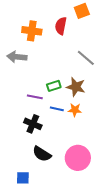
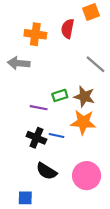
blue line: (57, 109) -> (56, 136), moved
orange star: (75, 110) -> (83, 122), size x1.6

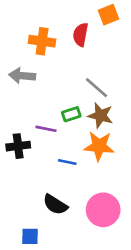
gray line: (95, 64) -> (96, 88), moved
black cross: (36, 138) -> (18, 146), moved, turned -30

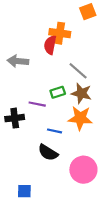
red semicircle: (81, 35) -> (50, 45), moved
orange cross: (42, 41) -> (60, 33), moved
black semicircle: (55, 205) -> (48, 152), moved

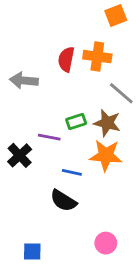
orange cross: (60, 33) -> (97, 57), moved
gray line: (78, 71) -> (121, 93), moved
black cross: (15, 118) -> (20, 155), turned -36
pink circle: (83, 170) -> (106, 243), moved, size x0.6

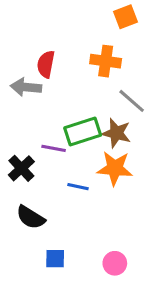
red semicircle: (66, 59) -> (46, 64), moved
green rectangle: (76, 122) -> (83, 132), size x1.6
black semicircle: (63, 201) -> (31, 217), moved
blue square: (32, 252) -> (55, 259), moved

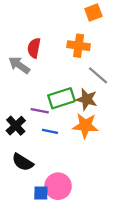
gray arrow: (26, 87) -> (19, 65), turned 30
blue line: (78, 187) -> (50, 131), moved
pink circle: (115, 263) -> (58, 186), moved, size x1.5

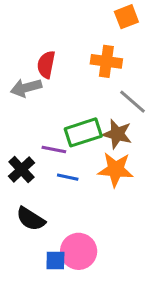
gray arrow: (19, 65) -> (26, 88), turned -50

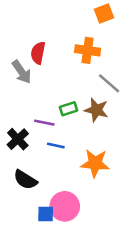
gray arrow: (26, 88) -> (22, 72), turned -110
green rectangle: (83, 132) -> (68, 109), size x0.6
orange star: (116, 169) -> (95, 163), moved

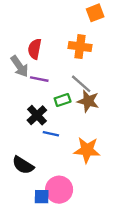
gray line: (109, 83) -> (81, 84), moved
purple line: (44, 123) -> (39, 79), moved
black cross: (18, 139) -> (37, 115), moved

